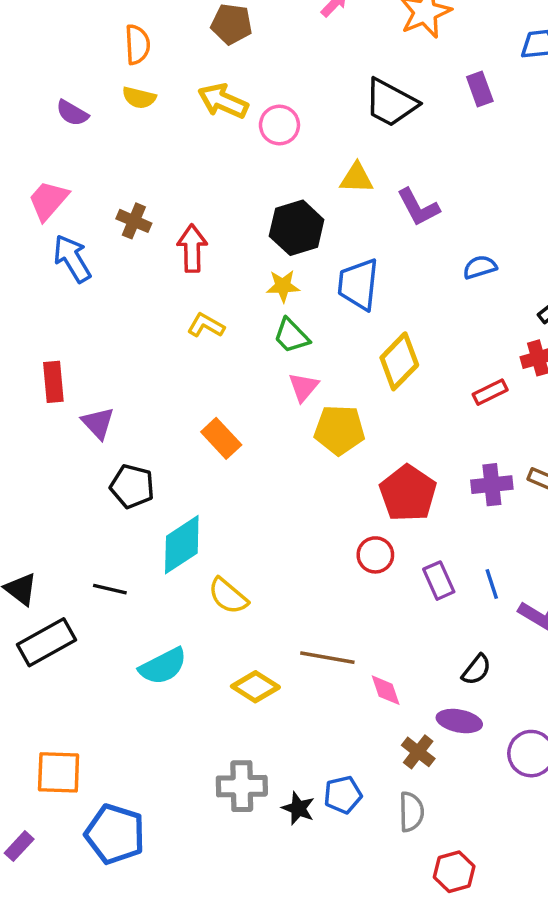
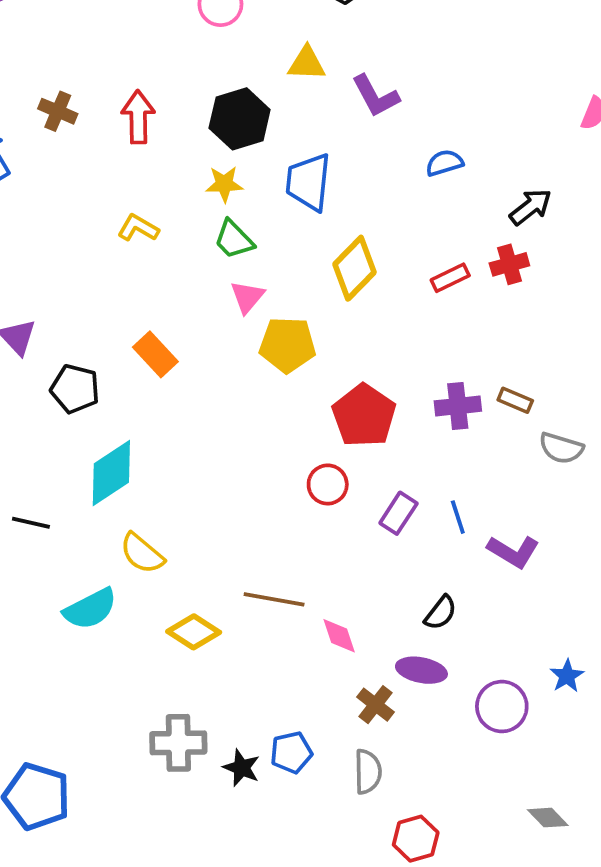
red arrow: (192, 248) -> (138, 117), moved
red rectangle: (490, 392) -> (450, 278), moved
black pentagon: (132, 486) -> (75, 389), moved
purple rectangle: (439, 581) -> (398, 513), turned 57
yellow semicircle: (228, 596) -> (142, 553), moved

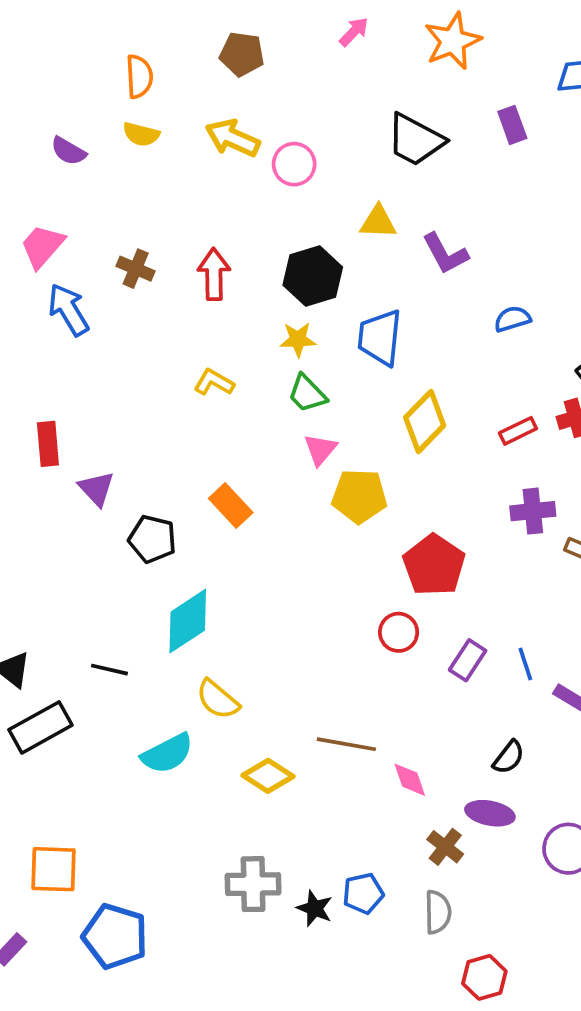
purple cross: (458, 406) -> (533, 511), moved

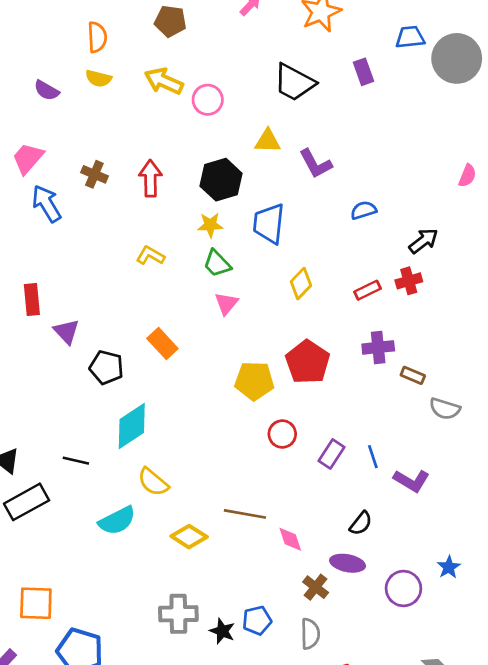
yellow diamond: (425, 422) -> (301, 284), size x0.7
yellow pentagon: (359, 496) -> (254, 381), moved
red pentagon: (434, 565) -> (308, 362), moved

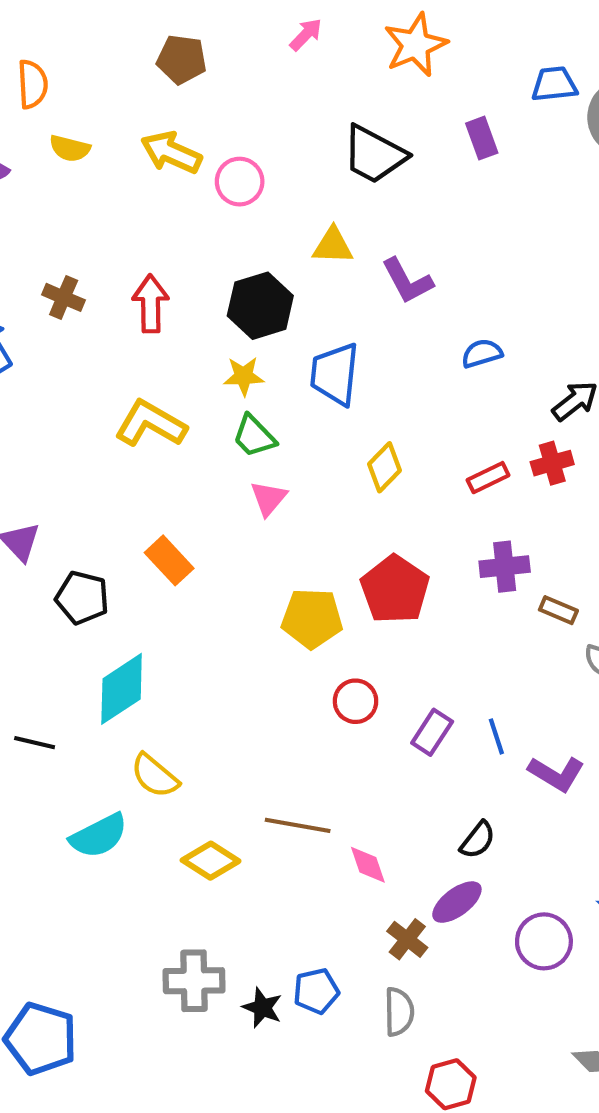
orange semicircle: (97, 37) -> (33, 84), moved
yellow L-shape: (150, 256) -> (151, 424), size x1.6
purple ellipse: (348, 563) -> (457, 902), turned -48

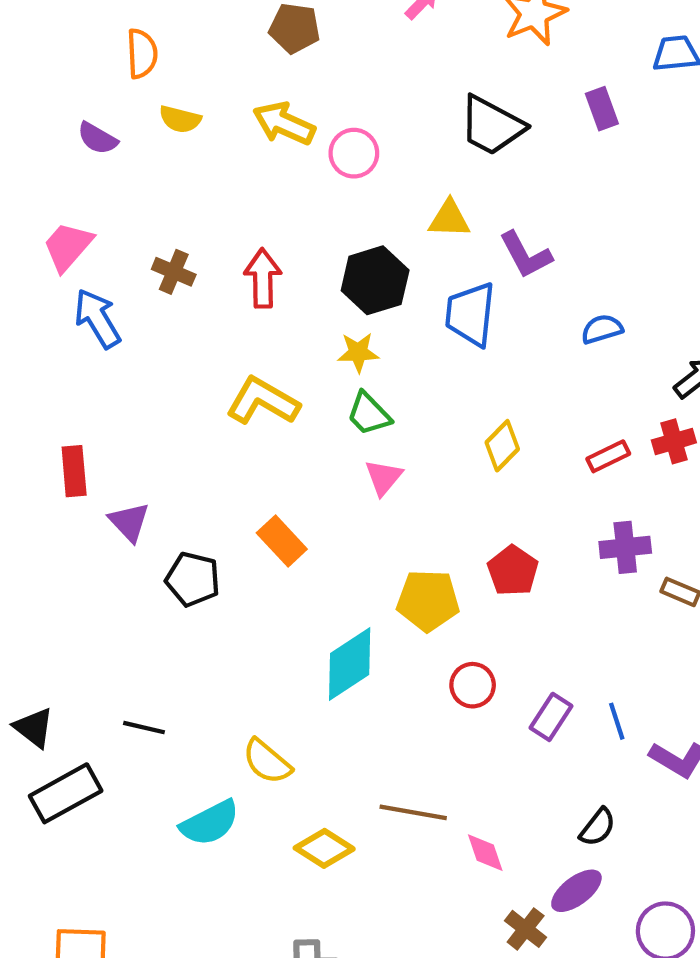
blue trapezoid: (335, 374) -> (470, 314), moved
red pentagon: (395, 589) -> (513, 571), size x0.7
cyan diamond: (122, 689) -> (350, 664), moved

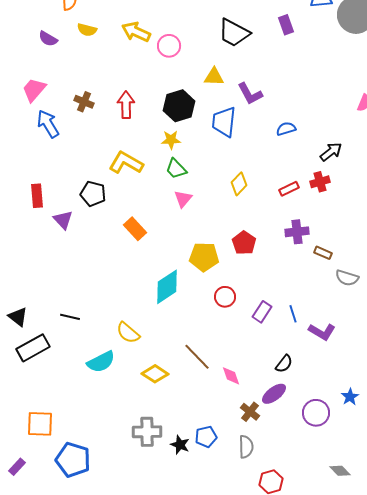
black pentagon: (193, 579) -> (93, 194), moved
brown line: (413, 812) -> (197, 357), turned 36

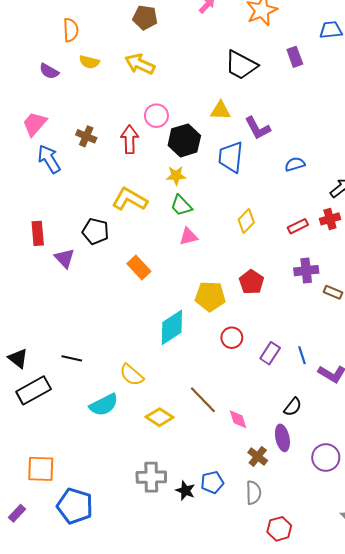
pink circle: (169, 46) -> (156, 116), moved
pink triangle: (183, 199) -> (188, 236), turned 36
purple ellipse: (274, 394) -> (282, 438), turned -65

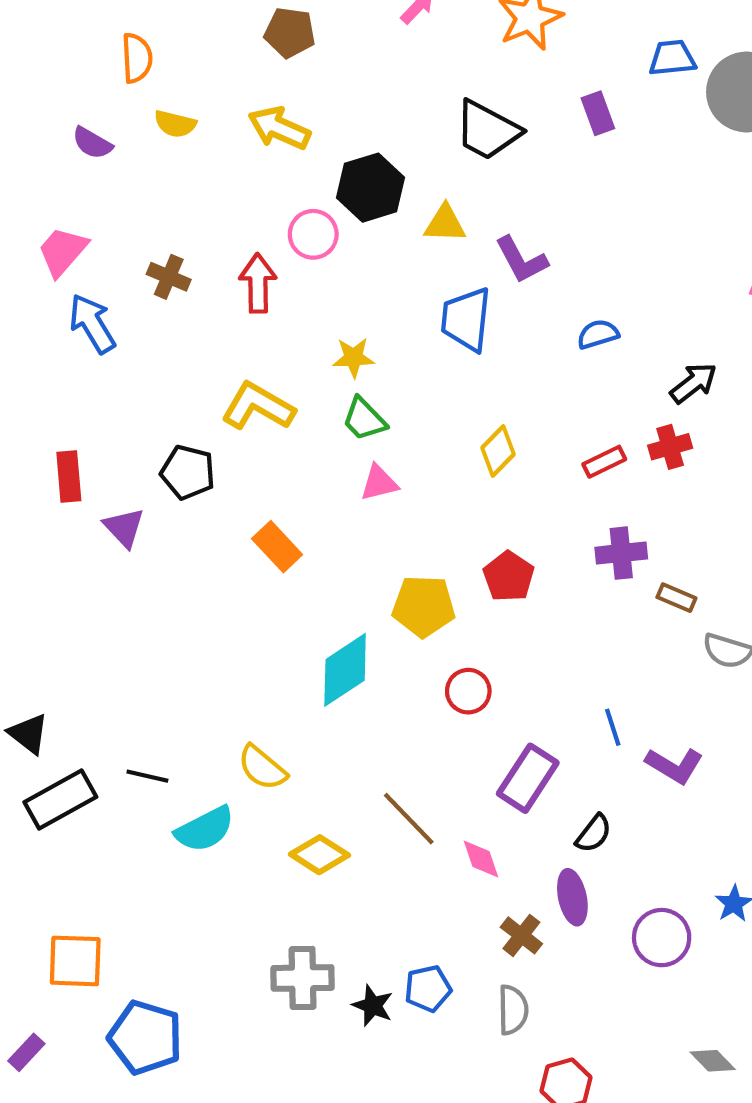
black hexagon: (184, 140) -> (371, 188), moved
purple rectangle: (270, 353) -> (528, 778), moved, size x1.4
black line: (72, 358) -> (147, 776), moved

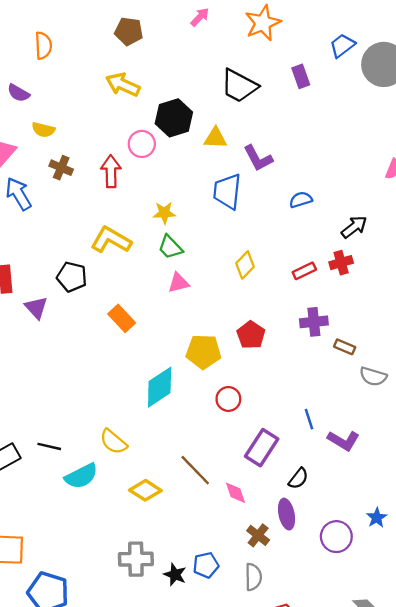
blue trapezoid: (672, 58) -> (342, 46), turned -32
yellow semicircle: (175, 124) -> (43, 130), moved

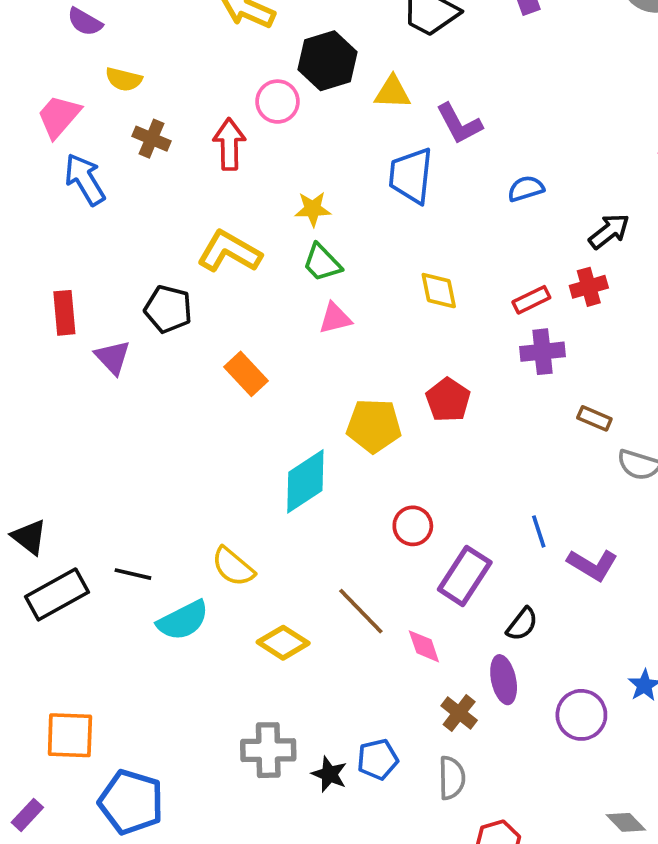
yellow diamond: (245, 265) -> (439, 291), turned -56
purple cross: (314, 322) -> (542, 352), moved
red circle: (228, 399) -> (413, 526), moved

